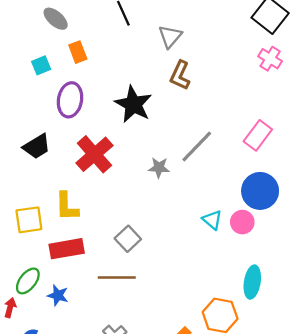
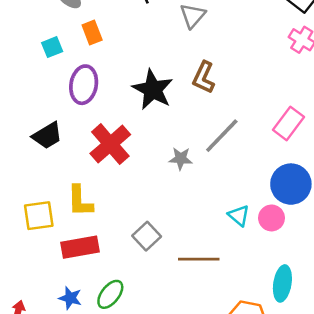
brown L-shape: (180, 75) -> (204, 77), moved
brown line: (117, 278) -> (199, 259), moved
green ellipse: (28, 281) -> (110, 294), moved

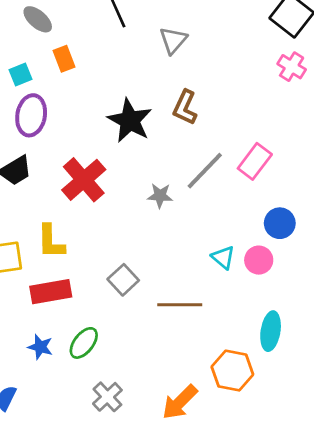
purple ellipse: (84, 85) -> (31, 115), moved
pink rectangle: (288, 123) -> (255, 161), moved
blue circle: (291, 184) -> (280, 223), size x0.7

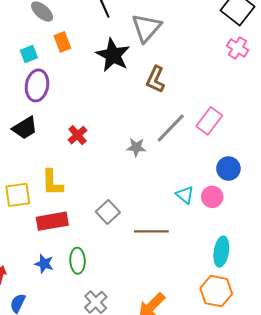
gray triangle: (173, 40) -> (146, 28), size x1.4
black star: (130, 121) -> (113, 55), moved
red cross: (84, 180) -> (78, 135), size x0.6
green ellipse: (84, 343) -> (78, 261), turned -40
orange hexagon: (232, 371) -> (216, 291), moved

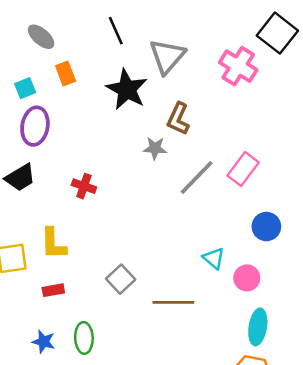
pink cross: (238, 48) -> (238, 66), moved, size x1.4
red cross: (78, 135) -> (84, 186), turned -30
gray star: (136, 147) -> (155, 148), moved
pink circle: (212, 197) -> (247, 278), moved
red rectangle: (52, 221) -> (53, 290), size x0.6

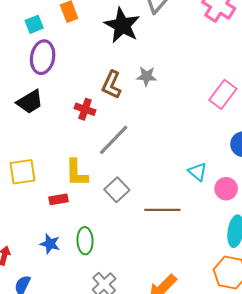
brown L-shape: (178, 119) -> (112, 85), moved
gray line: (197, 178) -> (114, 140), moved
yellow L-shape: (53, 244) -> (77, 173), moved

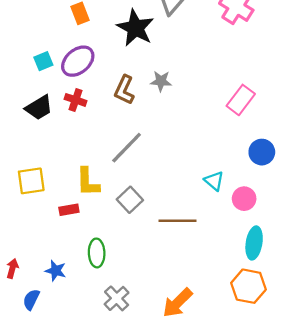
cyan square: (34, 24) -> (43, 61), moved
purple ellipse: (43, 57) -> (78, 61), moved, turned 40
red cross: (85, 109) -> (76, 100), moved
blue star: (50, 244) -> (56, 271), moved

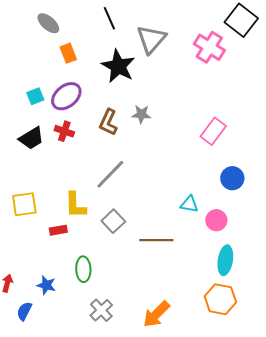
cyan triangle: (214, 181) -> (189, 204), turned -30

